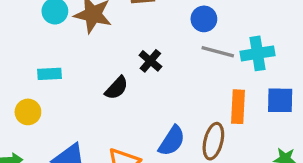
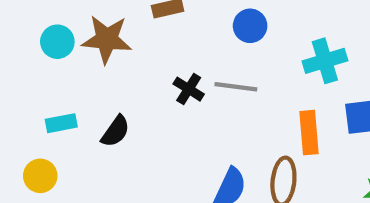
gray line: (218, 52) -> (236, 87), moved
black semicircle: (117, 88) -> (115, 131), moved

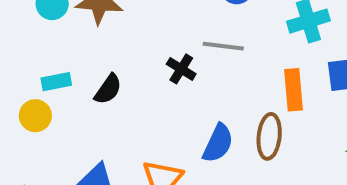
black cross: (189, 89) -> (181, 69), moved
yellow circle: (40, 176) -> (35, 116), moved

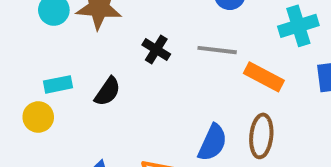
black cross: (181, 69) -> (156, 49), moved
orange rectangle: (293, 90) -> (264, 77), moved, turned -57

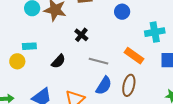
gray line: (217, 50) -> (99, 61), moved
black semicircle: (108, 92) -> (58, 61), moved

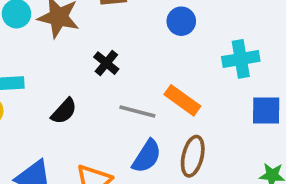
orange rectangle: (134, 56) -> (182, 100), moved

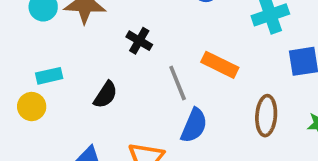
gray line: (137, 111) -> (178, 83), turned 63
brown ellipse: (193, 156) -> (266, 116), moved

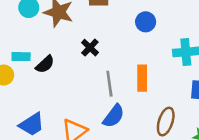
orange rectangle: (220, 65) -> (142, 78), turned 50
black semicircle: (106, 95) -> (45, 64), moved

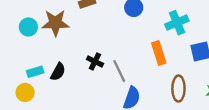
black cross: (90, 48) -> (95, 61), moved
orange rectangle: (142, 78) -> (159, 53), moved

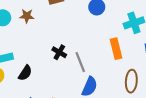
brown star: (55, 23) -> (27, 16), size x0.6
black semicircle: (58, 72) -> (25, 73), moved

